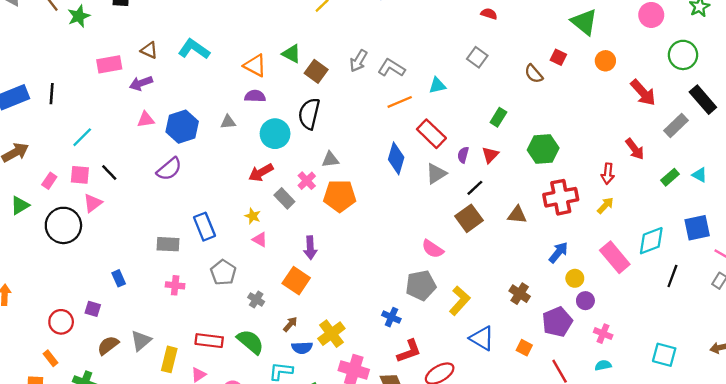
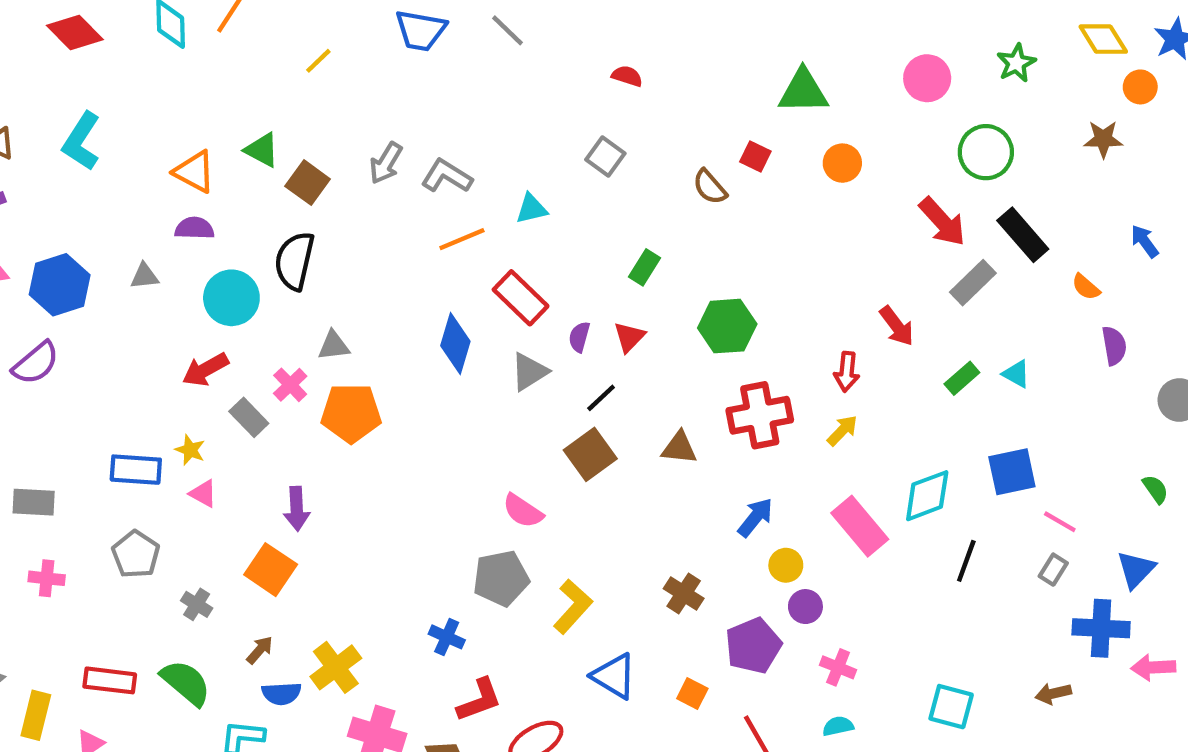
green triangle: (584, 22) -> (803, 91), turned -40
cyan L-shape: (194, 49) -> (81, 141), turned -92
red arrow: (643, 93) -> (942, 222), moved
blue rectangle: (204, 227) -> (136, 470), moved, turned -64

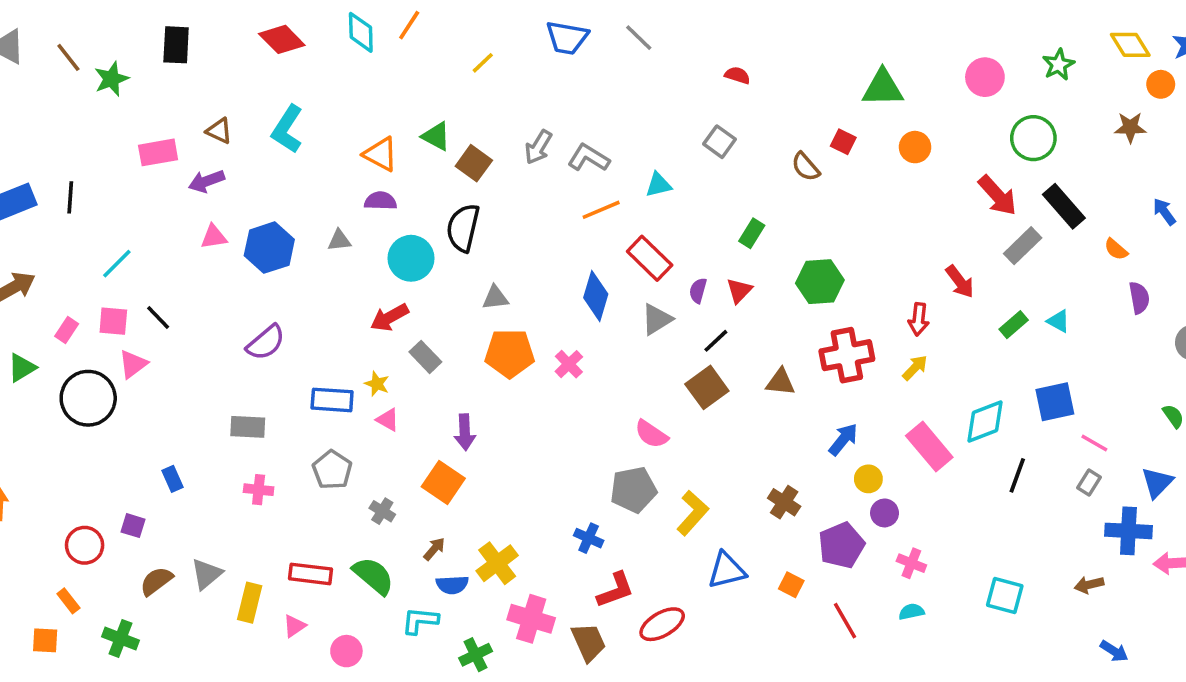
purple semicircle: (36, 363) -> (266, 343), moved
pink cross: (290, 385) -> (569, 364), moved
blue triangle: (614, 676) -> (727, 570), turned -45

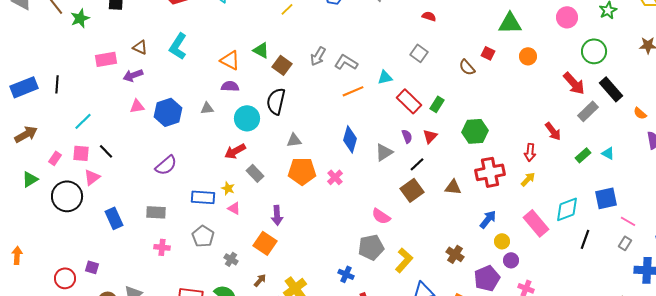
red rectangle: (650, 258) -> (409, 101), moved
purple semicircle: (698, 291) -> (407, 136), turned 144
blue rectangle: (172, 479) -> (114, 218), moved, size x1.5

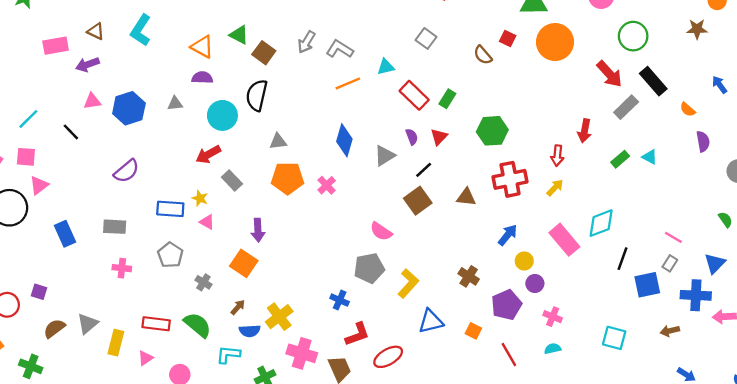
orange circle: (528, 56) -> (555, 42), size x1.8
red arrow: (553, 131) -> (585, 131), turned 48
black line: (106, 151) -> (71, 132), moved
blue square: (606, 198) -> (647, 285), moved

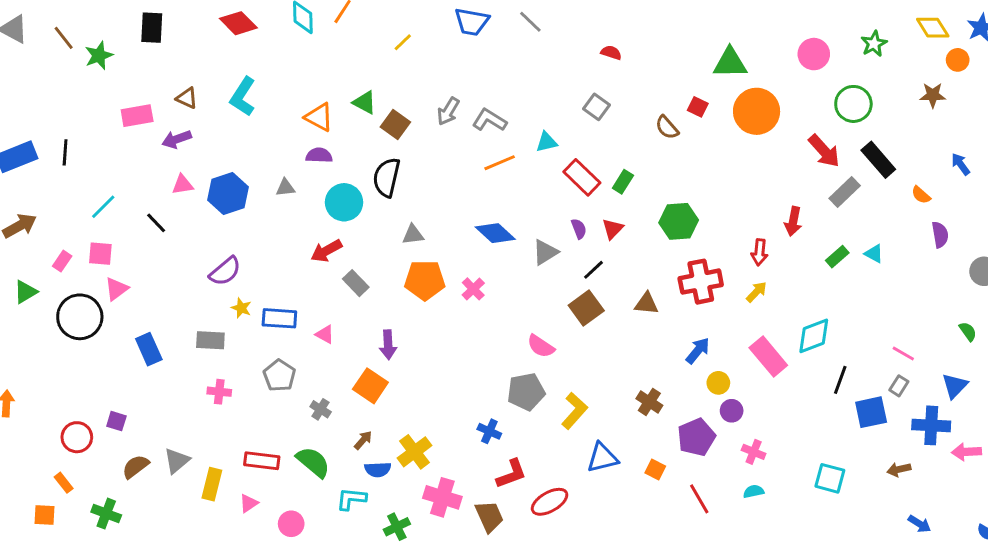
blue diamond: (344, 140) -> (495, 233), turned -64
yellow star: (200, 198) -> (241, 308), moved

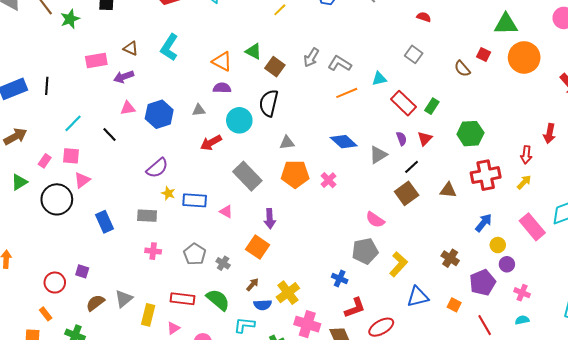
red arrow: (326, 251) -> (211, 143), moved
gray rectangle: (356, 283) -> (247, 176), size x1.6
gray pentagon: (279, 376) -> (195, 254), moved

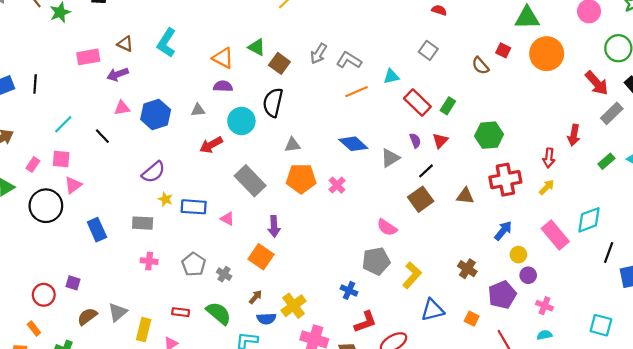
red rectangle: (183, 299) -> (181, 312), size x0.7

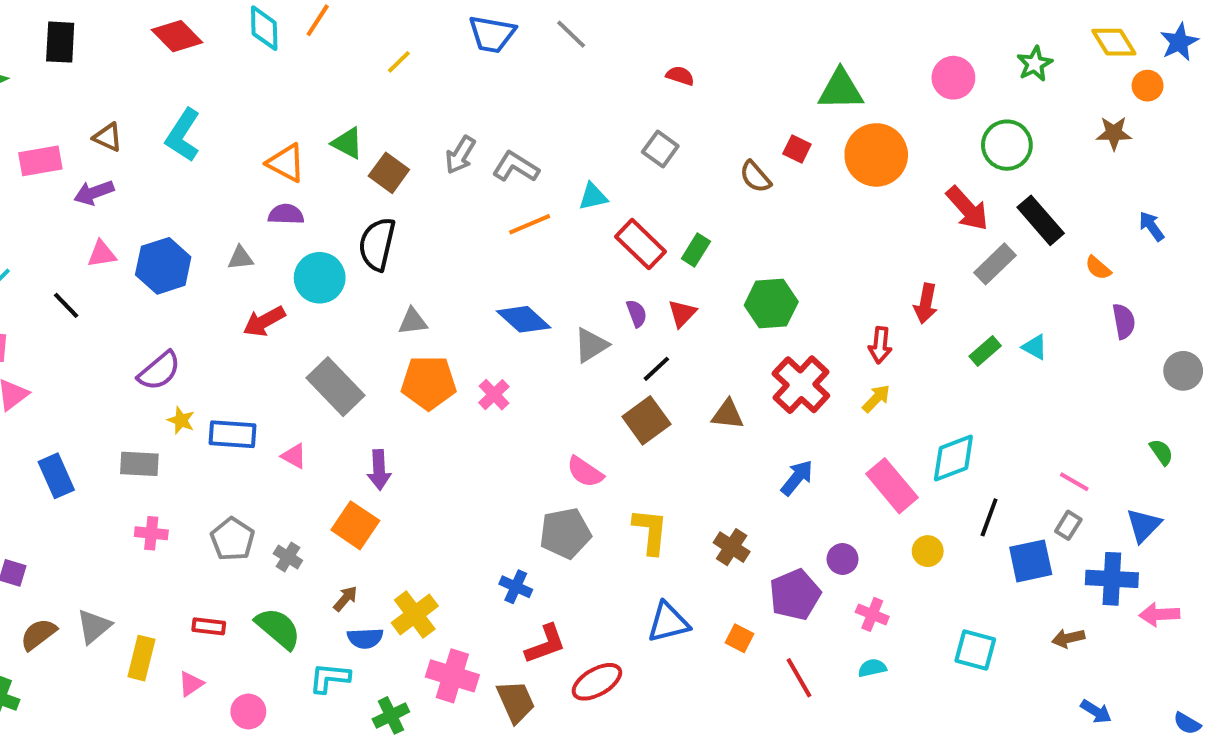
red cross: (505, 180) -> (801, 385), turned -36
yellow circle: (518, 255) -> (928, 551), moved
yellow L-shape: (412, 275) -> (650, 531), moved, turned -36

